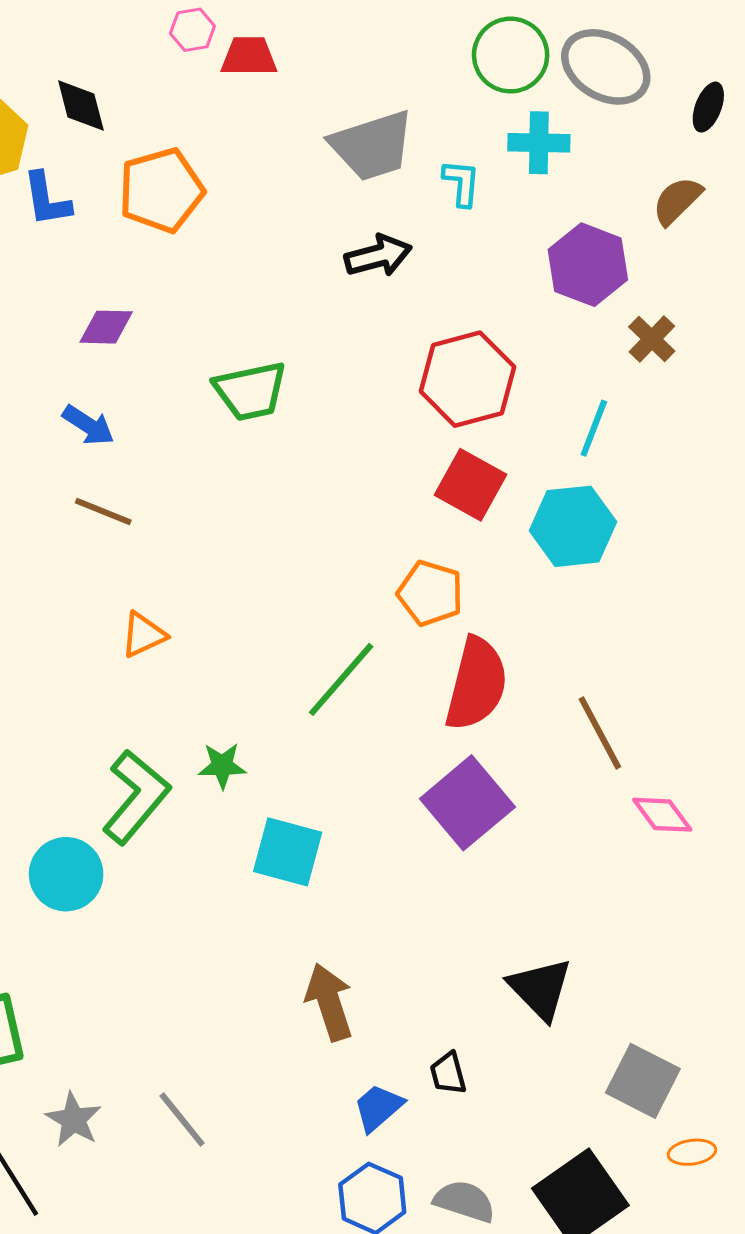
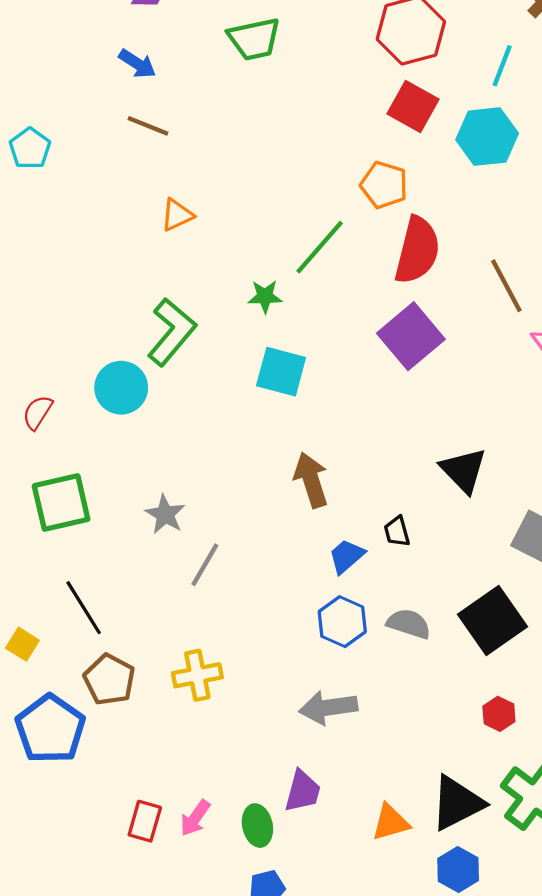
green star: (222, 766) -> (265, 296), moved
gray star: (73, 1119) -> (165, 514), moved
gray line: (182, 1119) -> (205, 565), turned 69

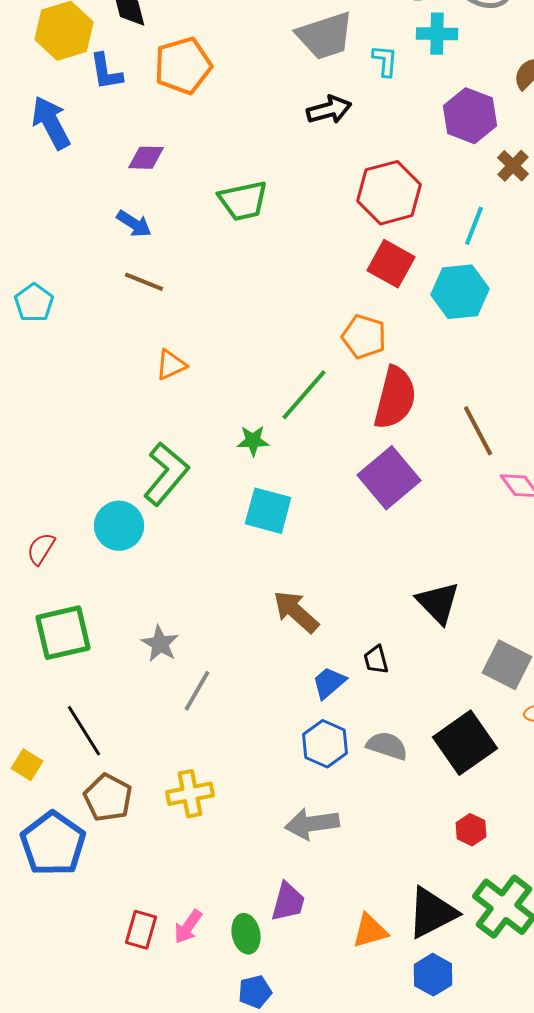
brown arrow: (311, 480) -> (296, 612), turned -30

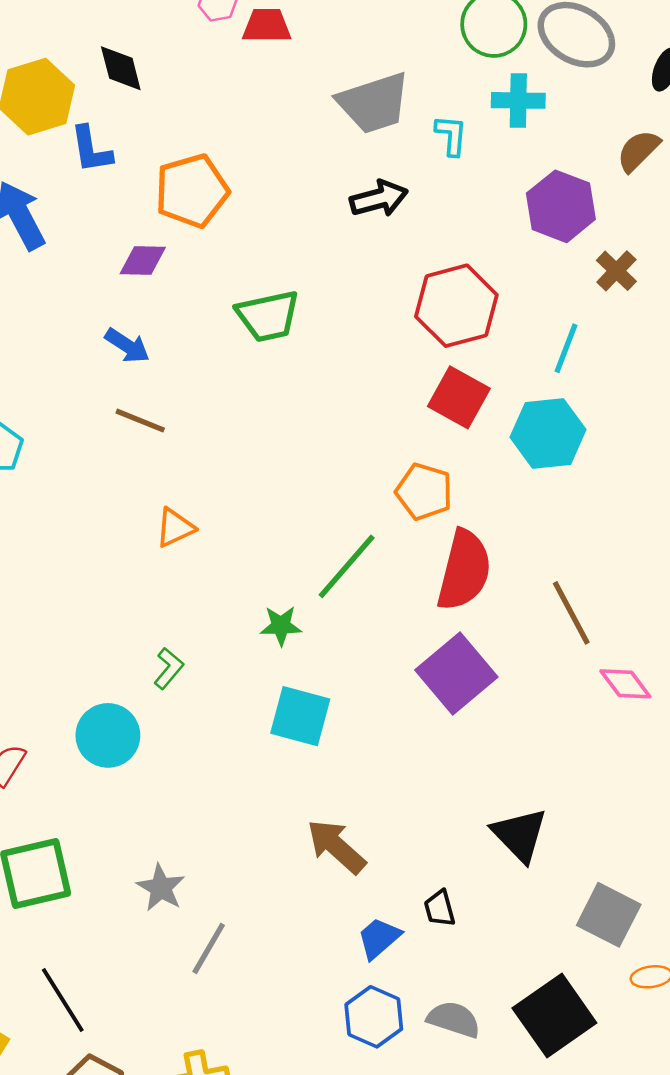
orange pentagon: (183, 66) -> (192, 191), moved
green L-shape: (166, 474) -> (169, 668), size x0.5

